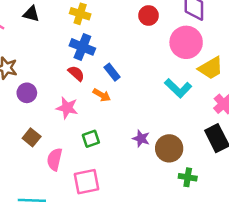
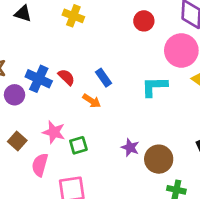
blue cross: (82, 47) -> (39, 79), moved
cyan L-shape: (178, 88) -> (154, 86), moved, turned 132
pink star: (67, 108) -> (54, 132), moved

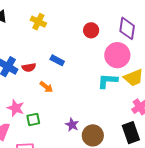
red semicircle: (66, 77) -> (29, 67), turned 120
blue rectangle: (104, 78) -> (57, 60), moved, turned -32
cyan L-shape: (154, 86) -> (108, 81), moved

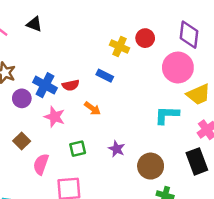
yellow cross: (38, 22) -> (120, 46), moved
cyan L-shape: (108, 81) -> (167, 115), moved
pink star: (16, 108) -> (55, 117), moved
purple star: (72, 125) -> (117, 149), moved

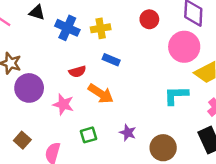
yellow cross: (120, 46) -> (101, 28), moved, turned -30
blue cross: (45, 85) -> (67, 28), moved
purple circle: (22, 98) -> (29, 88), size x1.5
orange arrow: (92, 108) -> (101, 94), size x1.5
brown square: (22, 141) -> (22, 140), moved

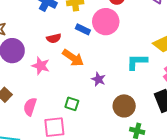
pink circle: (184, 47) -> (106, 22), moved
purple star: (128, 133) -> (98, 79), moved
green square: (88, 135) -> (72, 104), moved, turned 32

